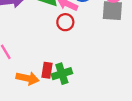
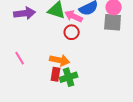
orange arrow: (28, 78) -> (60, 60), moved

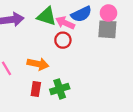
orange arrow: (60, 60) -> (38, 64), moved
red rectangle: (56, 74) -> (36, 89), moved

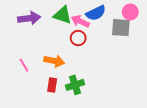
pink circle: (108, 13) -> (130, 12), moved

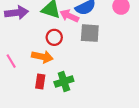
gray square: (121, 28) -> (90, 33), moved
red circle: (78, 38) -> (54, 37), moved

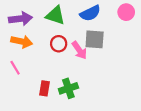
pink arrow: (69, 16) -> (79, 50), moved, turned -150
orange arrow: (42, 57) -> (22, 42), moved

